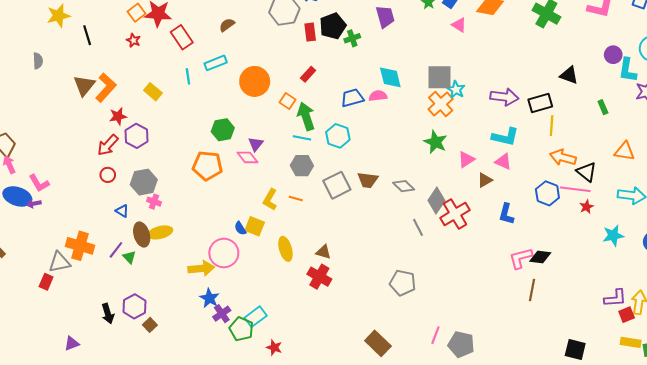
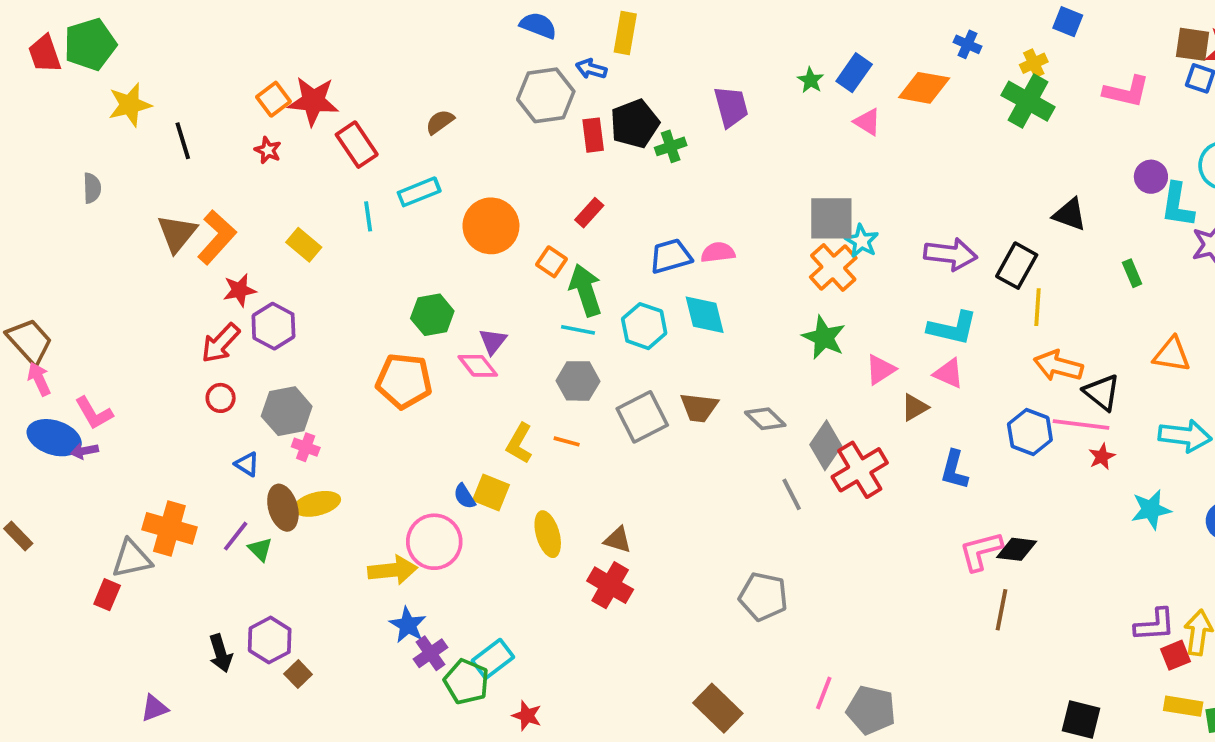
cyan diamond: (390, 77) -> (705, 315), moved
black rectangle: (540, 103) -> (1017, 266), turned -45

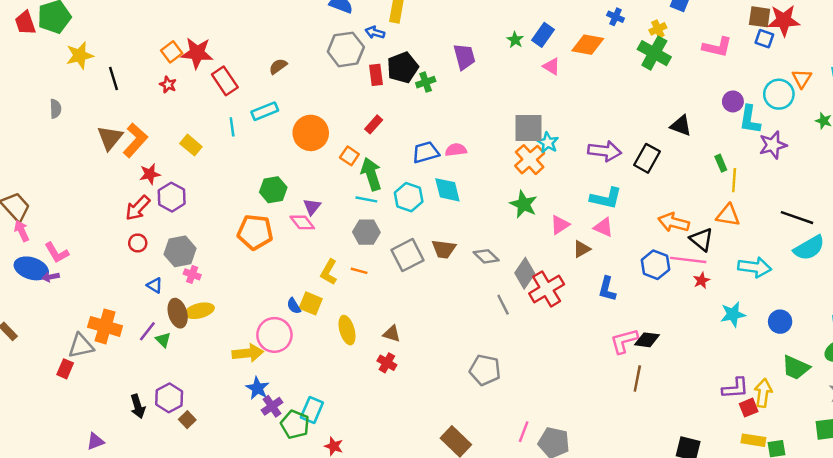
yellow line: (1037, 307) -> (734, 180), moved
orange triangle: (1172, 354) -> (728, 215), moved
red cross: (610, 585) -> (387, 363), size x0.7
cyan rectangle: (493, 659) -> (312, 410), turned -30

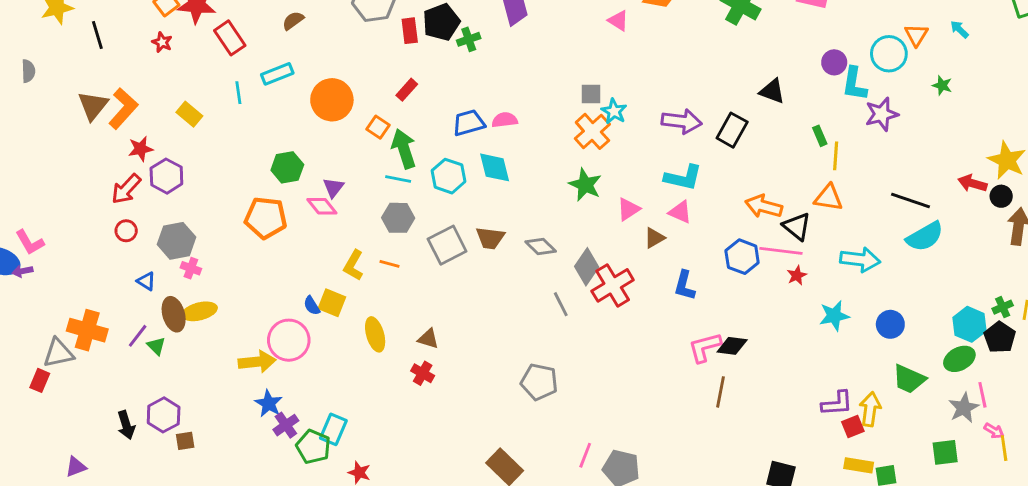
gray square: (528, 128) -> (591, 94), size x0.6
brown square: (187, 420) -> (185, 441), turned 35

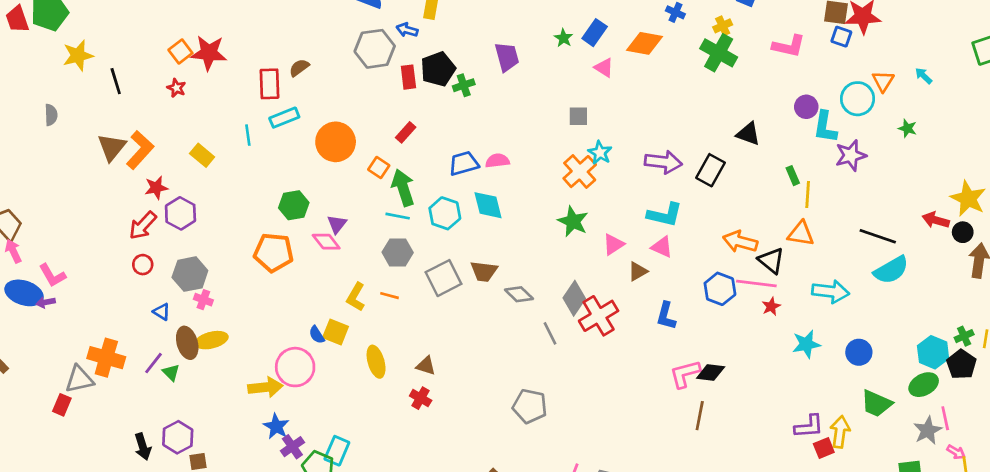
red rectangle: (230, 38) -> (269, 84), moved, turned 32
gray square: (591, 94) -> (578, 116), moved
gray diamond: (541, 247) -> (519, 294), moved

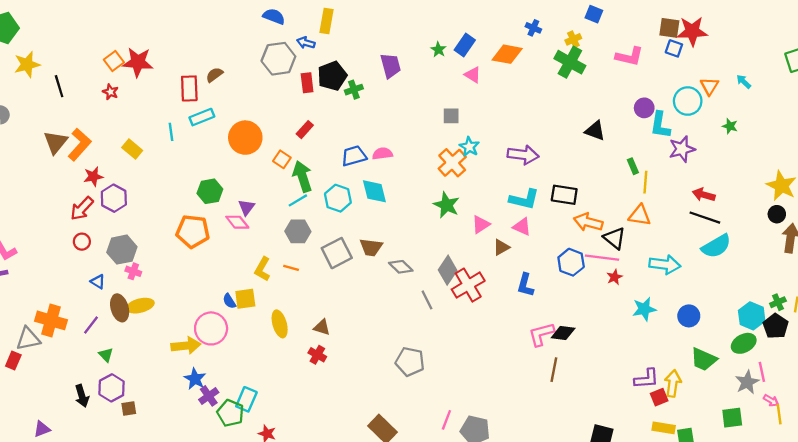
black rectangle: (711, 170) -> (564, 195), moved, turned 70
cyan line: (398, 216) -> (298, 200), turned -42
red arrow: (936, 220) -> (704, 195), moved
yellow square: (336, 332) -> (245, 299), turned -30
green triangle: (171, 372) -> (106, 355), moved

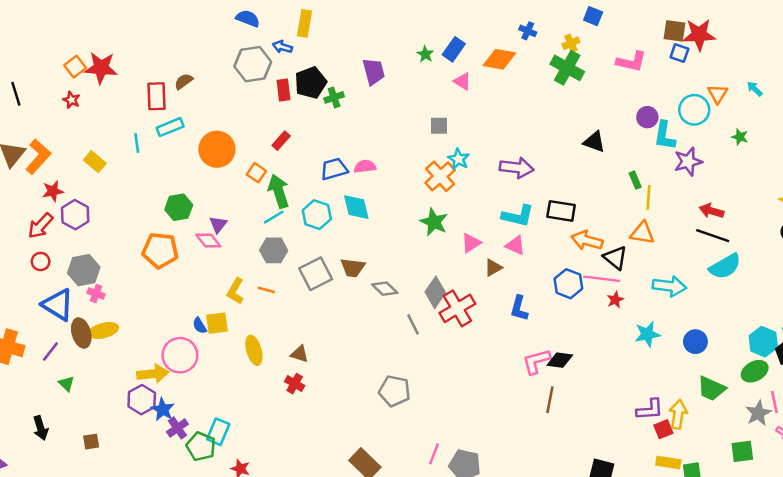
blue triangle: (98, 282) -> (58, 305), size x2.0
purple hexagon: (112, 388) -> (142, 400), moved

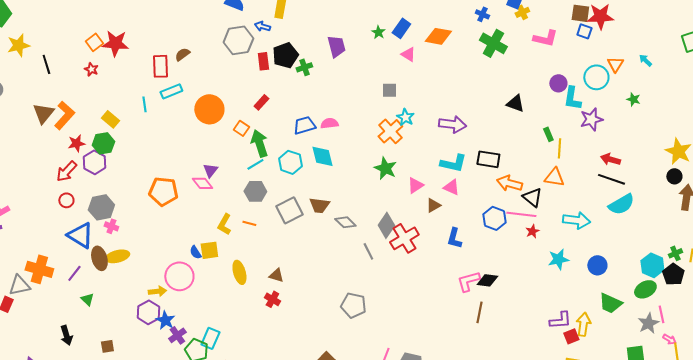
blue cross: (528, 31) -> (482, 14), moved
yellow cross: (571, 43) -> (522, 12), moved
green hexagon: (179, 207) -> (103, 143), moved
yellow arrow: (153, 374) -> (157, 291), size x0.7

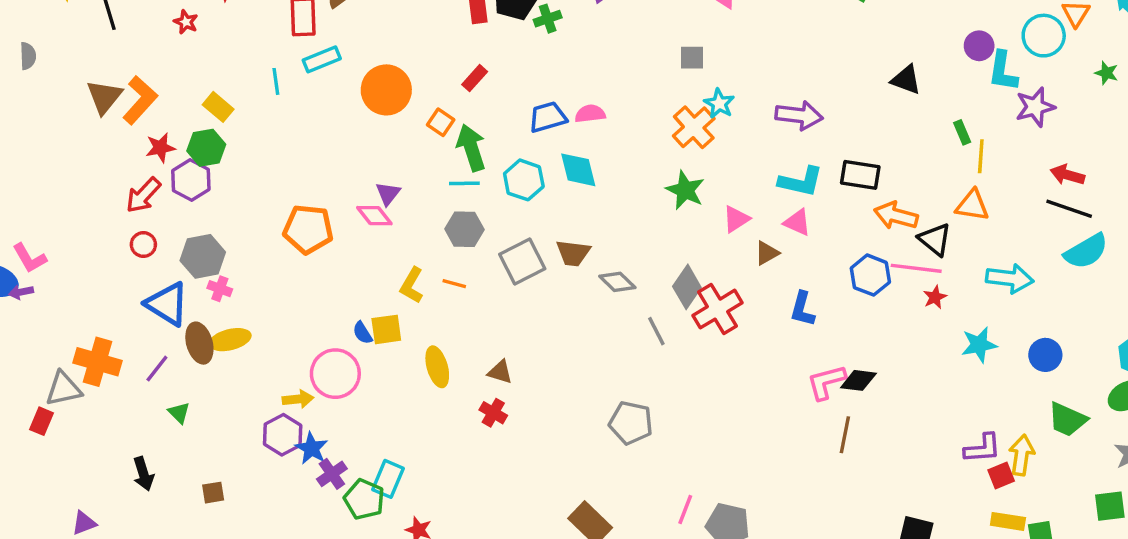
cyan line: (255, 164) -> (464, 183), turned 30

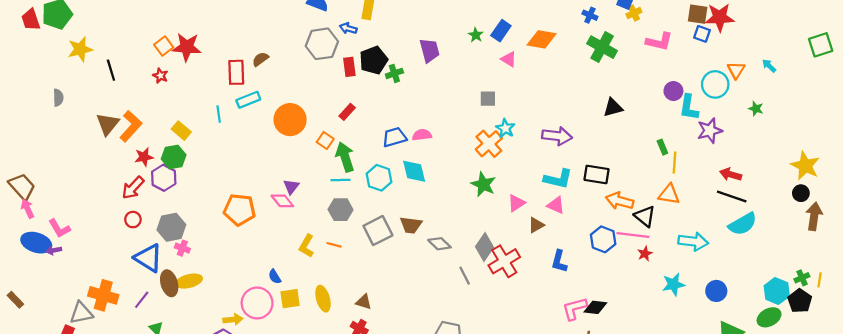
black triangle: (906, 80) -> (613, 107), moved, turned -35
yellow square: (386, 329) -> (290, 299), moved

